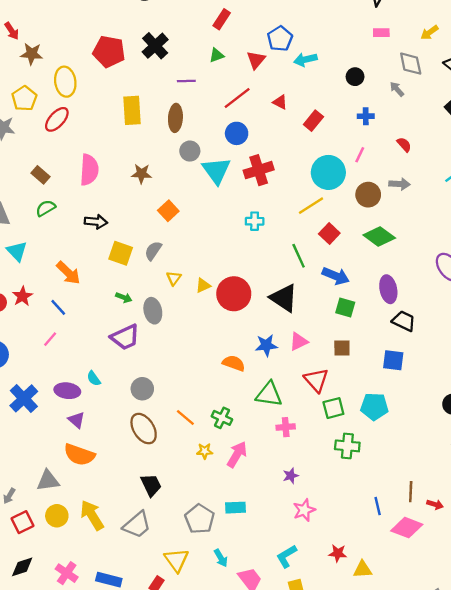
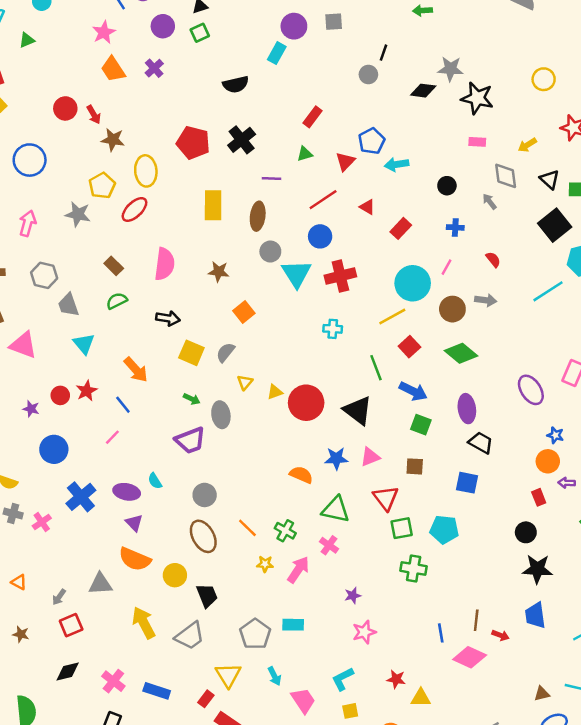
pink cross: (286, 427) -> (329, 545), moved, turned 36
yellow circle: (57, 516) -> (175, 575), moved

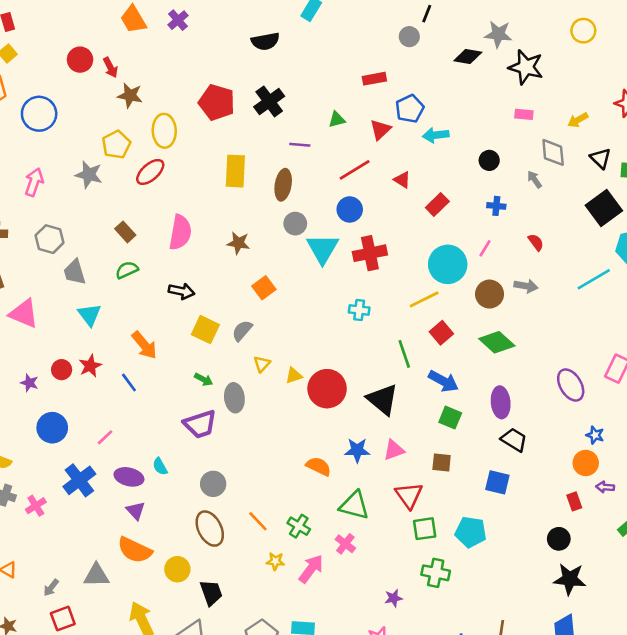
yellow circle: (544, 79) -> (583, 31), moved
red rectangle: (312, 117) -> (374, 79), moved, turned 40
pink line: (112, 437) -> (105, 437), moved
purple star: (353, 595) -> (394, 598), moved

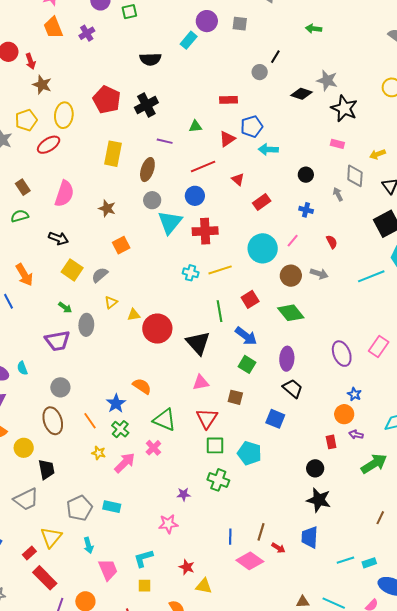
yellow line: (424, 299) -> (220, 270), moved
blue star: (357, 450) -> (116, 403), moved, turned 30

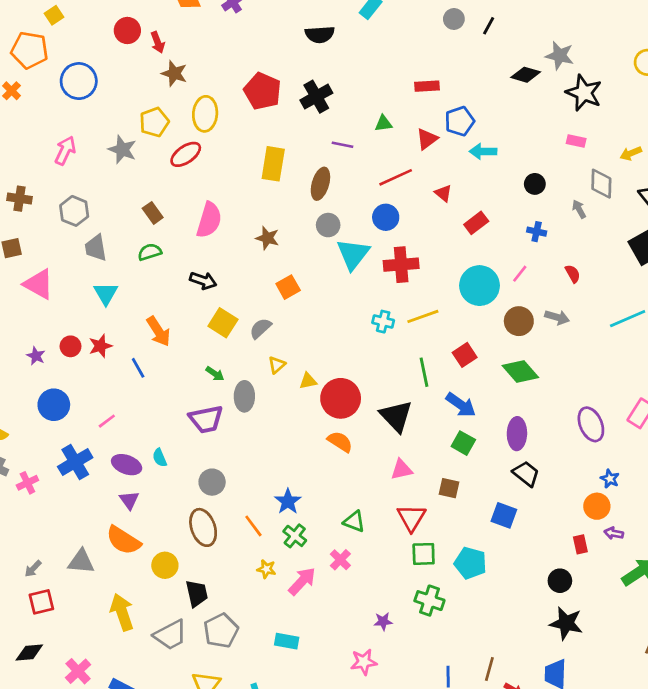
gray circle: (260, 72) -> (454, 19), moved
orange semicircle: (142, 386) -> (340, 442), moved
green triangle: (165, 420) -> (354, 521), size x0.7
gray pentagon: (79, 508) -> (221, 631), moved

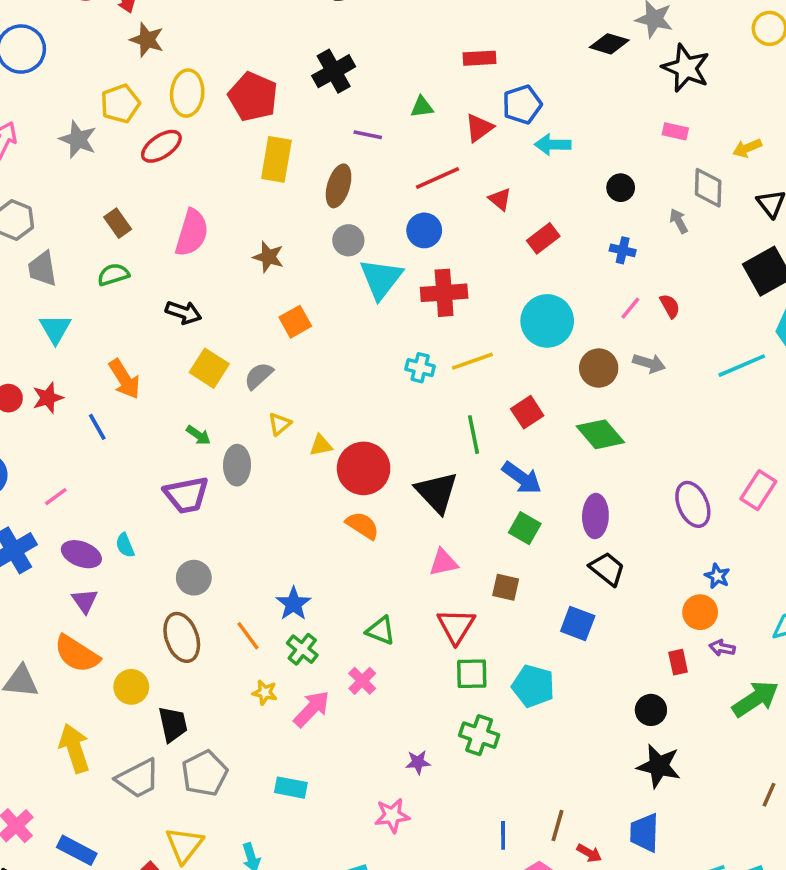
red pentagon: (262, 91) -> (253, 97), moved
pink line: (520, 274) -> (630, 308), moved

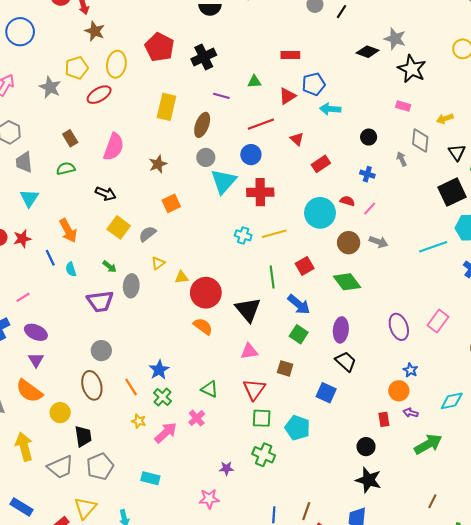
red pentagon: (253, 97) -> (159, 47), moved
brown star: (268, 257) -> (158, 164), turned 30
red semicircle: (670, 306) -> (347, 201), moved, turned -48
cyan semicircle: (125, 545) -> (71, 269), moved

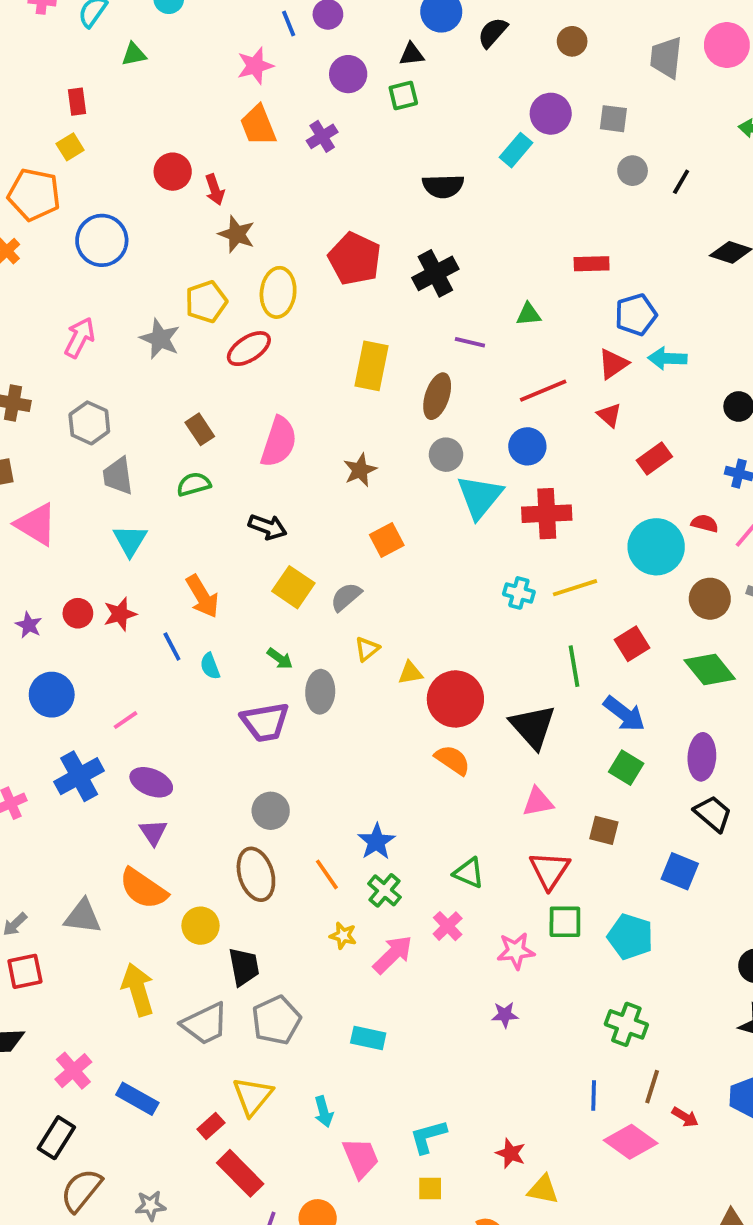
red triangle: (287, 96) -> (613, 364), moved
green cross: (264, 455) -> (626, 1024), moved
pink star: (209, 499) -> (516, 951), moved

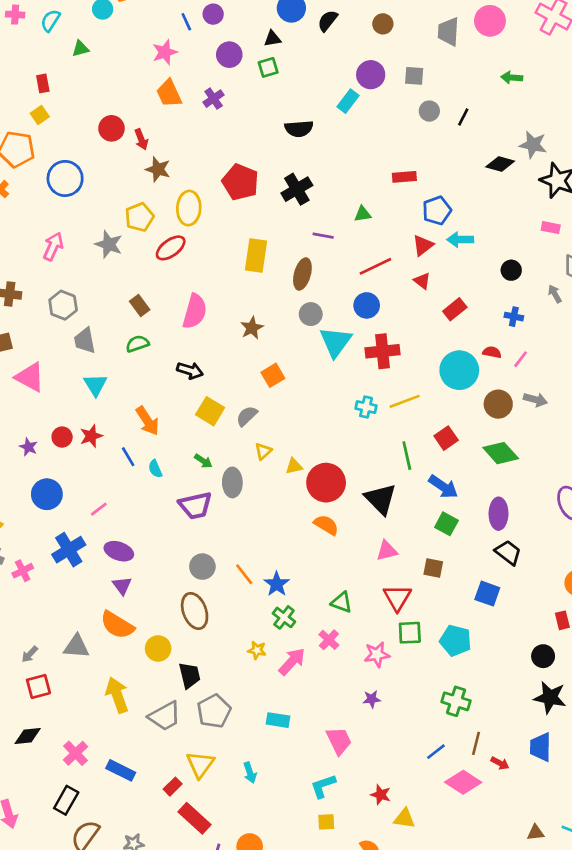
orange line: (327, 874) -> (244, 574), moved
blue line: (594, 1095) -> (436, 752), turned 54
pink trapezoid: (361, 1158) -> (339, 741), moved

